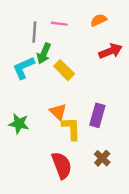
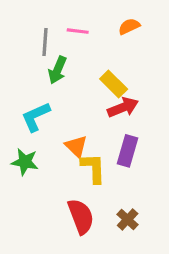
red arrow: (111, 51) -> (123, 107), moved
cyan L-shape: (24, 68) -> (36, 117), moved
yellow rectangle: (64, 70) -> (114, 84), moved
brown cross: (102, 158) -> (128, 219), moved

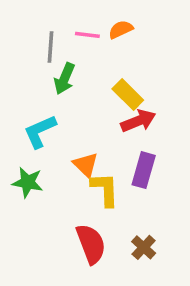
orange semicircle: (129, 26) -> (121, 29), moved

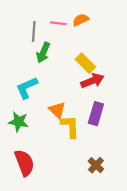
red semicircle: (91, 244) -> (24, 163), moved

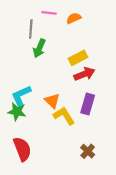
pink line: (58, 23) -> (49, 13), moved
yellow rectangle: (85, 63) -> (78, 58), turned -72
cyan L-shape: (27, 88) -> (21, 95), moved
yellow L-shape: (70, 126) -> (64, 116), turned -30

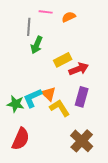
yellow rectangle: (78, 58) -> (63, 60), moved
cyan L-shape: (21, 95) -> (33, 98), moved
red semicircle: (22, 149) -> (21, 139), turned 45
brown cross: (88, 151) -> (82, 141), size x1.6

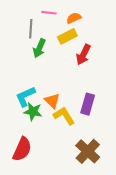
yellow rectangle: (63, 60) -> (67, 36), moved
red arrow: (79, 69) -> (83, 55), moved, turned 138
cyan L-shape: (33, 98) -> (25, 97), moved
green star: (16, 104) -> (33, 112), moved

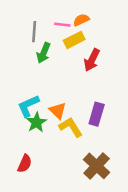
pink line: (49, 13) -> (62, 25), moved
green star: (33, 112) -> (37, 122), turned 30
red semicircle: (22, 149) -> (25, 164), size x0.7

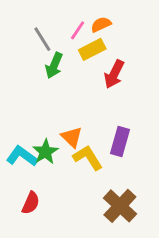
pink line: (62, 25) -> (78, 30), turned -63
gray line: (34, 32) -> (42, 39), turned -36
cyan L-shape: (28, 106) -> (22, 156), moved, turned 60

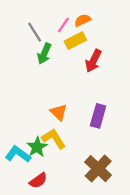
green star: (45, 152) -> (37, 147), moved
cyan L-shape: (22, 156) -> (18, 154), moved
yellow L-shape: (88, 158) -> (54, 139), moved
red semicircle: (31, 203) -> (38, 181), moved, turned 30

